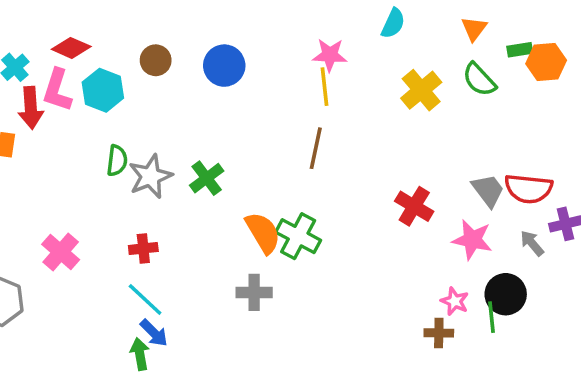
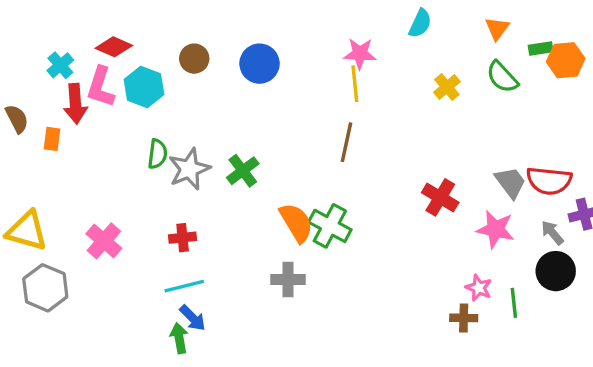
yellow cross: (421, 90) -> (447, 87), size x0.7
black circle: (506, 294) -> (556, 271), moved
cyan line: (145, 299) -> (184, 286), turned -57

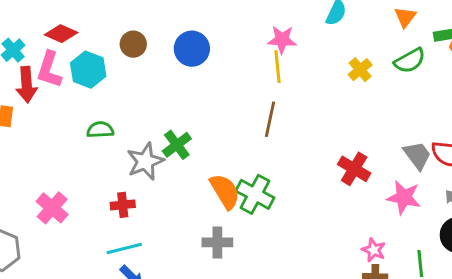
green semicircle: (502, 77) -> (410, 61), turned -76
green semicircle: (157, 154) -> (100, 130), turned -100
gray star: (189, 169) -> (145, 161), moved
pink star: (479, 288) -> (374, 250), moved

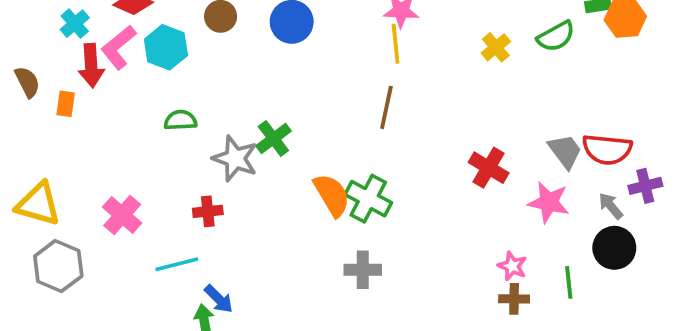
pink L-shape: (49, 70) -> (118, 47), turned 33
gray star: (145, 161) -> (235, 159), turned -30
gray cross: (217, 242) -> (363, 270), moved
cyan line: (124, 248) -> (177, 264), moved

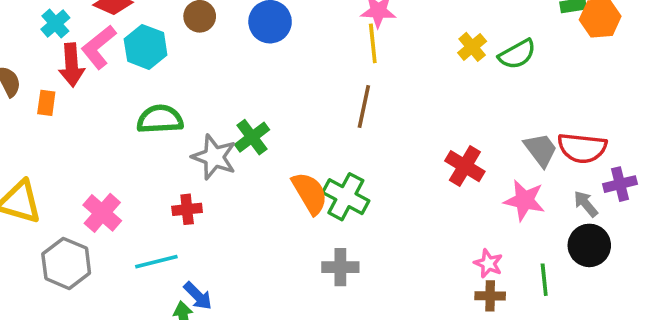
green semicircle: (556, 36) -> (517, 54), moved
green semicircle: (180, 120) -> (160, 119), size x1.4
gray hexagon: (58, 266) -> (66, 263), moved

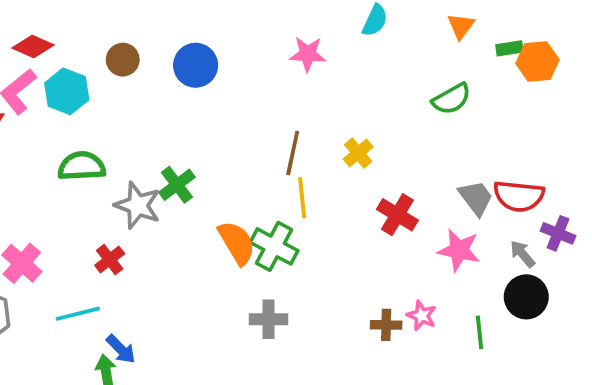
yellow line: (373, 43) -> (302, 198), moved
yellow cross: (472, 47) -> (358, 153), moved
purple cross: (620, 184) -> (558, 233), turned 36
red cross: (187, 209) -> (110, 260), turned -32
brown cross: (490, 296) -> (386, 325), moved

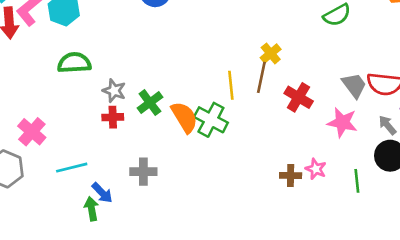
brown line: (293, 153) -> (261, 77), moved
green cross: (177, 185) -> (150, 103), moved
gray star: (138, 205) -> (114, 91), size x0.7
red cross: (110, 260) -> (113, 117), moved, turned 36
gray cross: (268, 319) -> (143, 172), moved

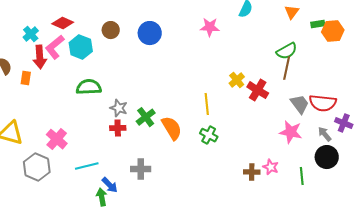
brown line: (261, 77) -> (287, 68), moved
red cross: (299, 97) -> (258, 90), moved
green cross: (211, 120) -> (209, 135), moved, size x0.7

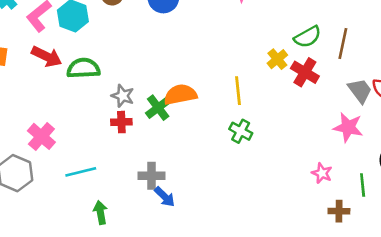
green semicircle: (287, 51) -> (308, 37), moved
red arrow: (40, 57) -> (47, 57), moved, turned -60
orange semicircle: (172, 128) -> (180, 95), moved, turned -70
brown cross: (252, 172) -> (339, 211), moved
blue arrow: (110, 185) -> (165, 197), moved

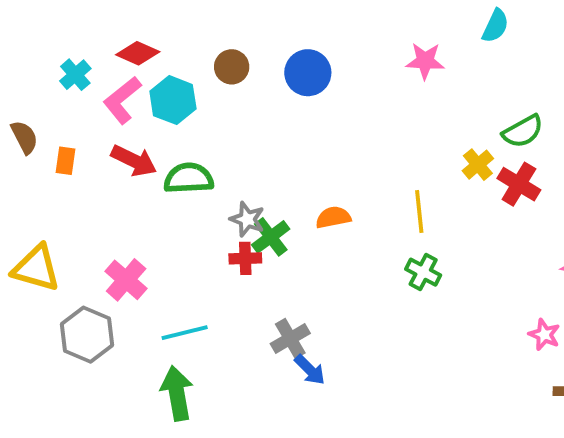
orange semicircle: (180, 95) -> (333, 217), size x0.7
green cross: (158, 108) -> (271, 237), moved
gray cross: (152, 176) -> (290, 339), turned -30
green arrow: (100, 212) -> (177, 393), moved, size x1.5

